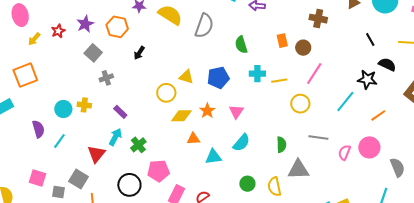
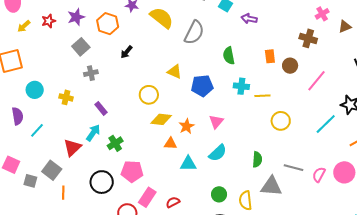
pink line: (314, 74) -> (317, 81), moved
yellow triangle: (186, 77) -> (175, 72), moved
cyan circle: (63, 109) -> (35, 90), moved
orange star: (207, 111) -> (187, 126), moved
gray line: (318, 138) -> (294, 168), moved

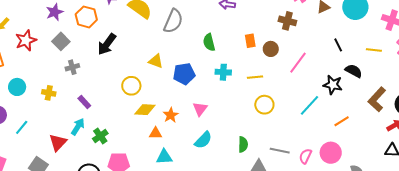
red star: (49, 21) -> (26, 40), moved, size x1.5
black arrow: (127, 52) -> (107, 44), size x1.6
yellow line: (262, 96) -> (255, 77), moved
cyan triangle: (188, 164) -> (164, 157), moved

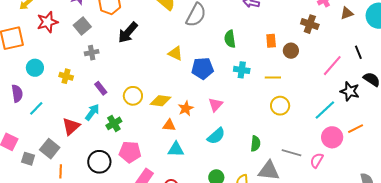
pink line: (298, 63) -> (332, 66), moved
yellow circle: (131, 86) -> (133, 96), moved
pink circle: (331, 153) -> (332, 137), moved

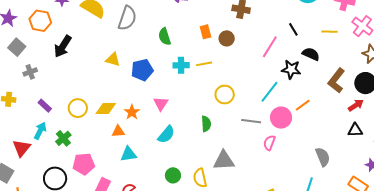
yellow line: (273, 77) -> (204, 64), moved
green semicircle: (255, 144) -> (206, 124), moved
gray line: (292, 153) -> (251, 121), moved

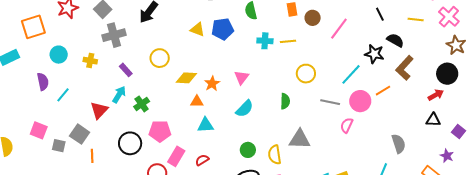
pink line: (270, 47) -> (339, 29), moved
blue pentagon: (142, 70) -> (223, 29), moved
gray cross: (30, 72) -> (114, 35), size x1.6
brown L-shape: (336, 81) -> (404, 68), moved
yellow circle: (78, 108) -> (160, 58), moved

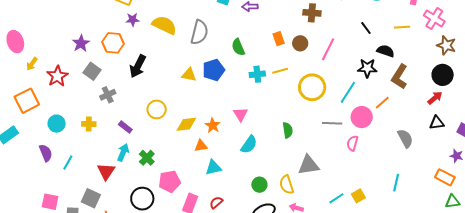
gray cross: (114, 35) -> (108, 95), size x0.7
yellow circle: (306, 74) -> (312, 87), moved, size x1.4
gray semicircle: (399, 144) -> (405, 138), moved

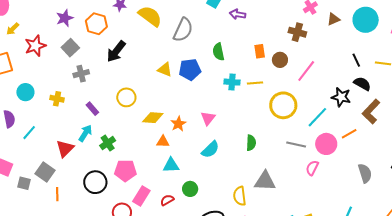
black line: (366, 28) -> (356, 60), moved
green circle: (259, 185) -> (190, 189), moved

